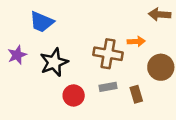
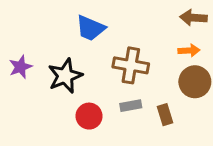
blue trapezoid: (42, 22) -> (91, 28), moved
orange arrow: (136, 41) -> (189, 50), moved

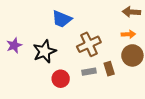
brown cross: (131, 65) -> (89, 44), turned -35
brown rectangle: (165, 115) -> (109, 69), moved

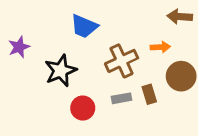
orange arrow: (128, 34) -> (160, 47), moved
purple star: (14, 45) -> (19, 47), moved

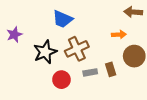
brown cross: (122, 61) -> (77, 49), moved

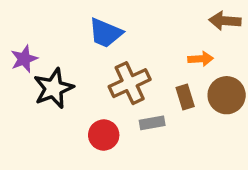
black star: (45, 52) -> (54, 88), moved
brown rectangle: (111, 69) -> (185, 97), moved

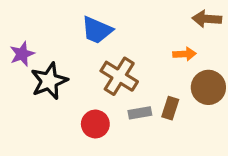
brown cross: (130, 83) -> (119, 76), turned -33
brown rectangle: (185, 97) -> (170, 108), moved, turned 35

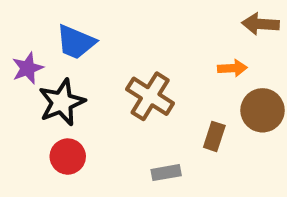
blue trapezoid: (97, 30) -> (76, 42), moved
gray rectangle: (140, 113) -> (166, 173), moved
red circle: (95, 124) -> (68, 157), moved

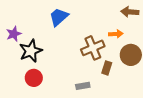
blue trapezoid: (76, 42) -> (59, 17), moved, turned 115
brown cross: (150, 96) -> (93, 48), moved, turned 35

